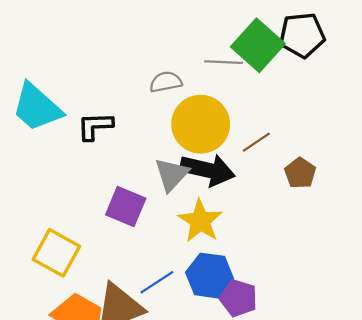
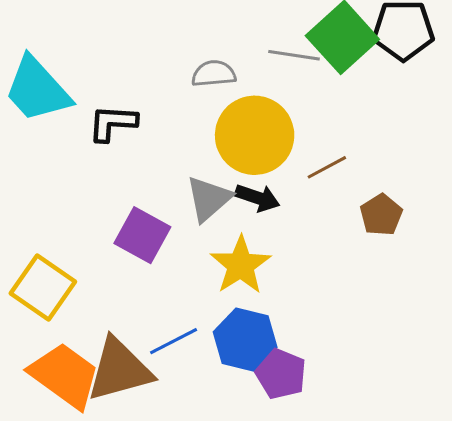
black arrow: (208, 170) -> (257, 198), size x0.6

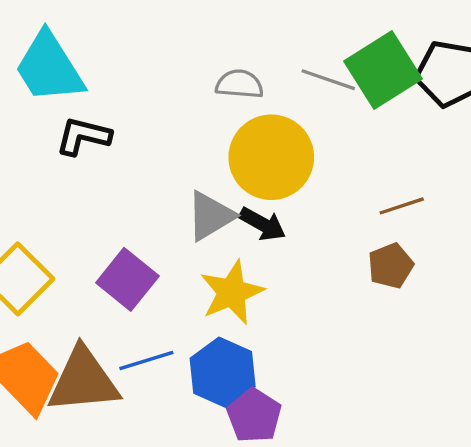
black L-shape: (113, 123) -> (83, 136), moved
brown line: (327, 167) -> (402, 206), moved
purple square: (142, 235) -> (127, 279), moved

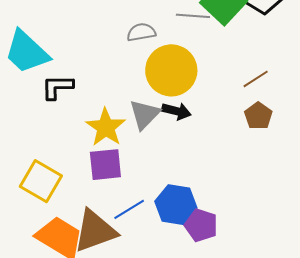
purple square: (127, 279) -> (105, 165), turned -30
yellow star: (232, 292) -> (106, 127), moved

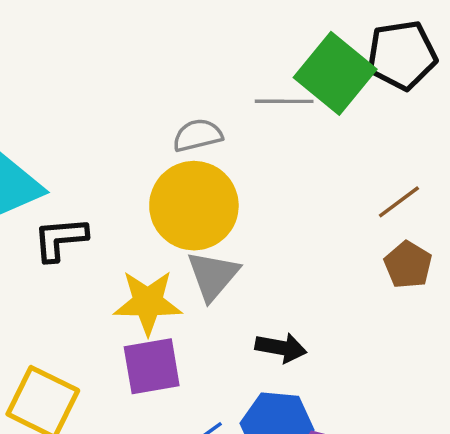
yellow circle: (171, 70) -> (194, 206), moved
black arrow: (176, 111) -> (281, 348), moved
yellow star: (106, 127) -> (148, 302), turned -30

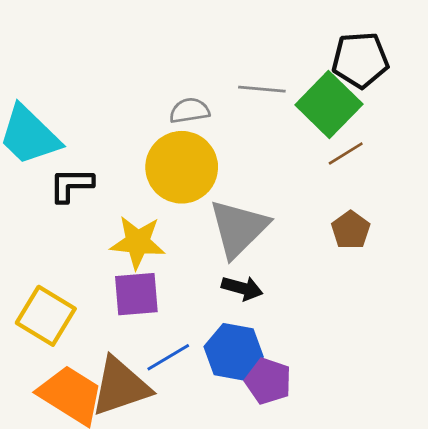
green square: (335, 73) -> (329, 105), moved
brown line: (399, 202) -> (346, 153), moved
gray triangle: (213, 276) -> (239, 228), moved, size x1.4

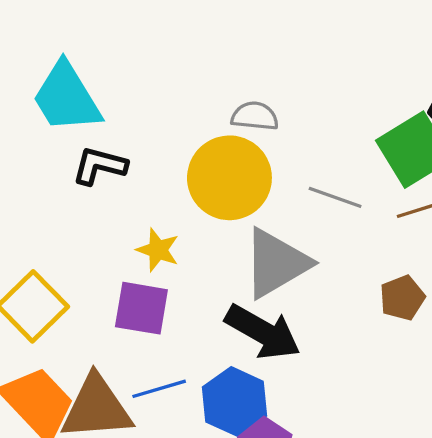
gray line: (262, 89) -> (335, 197), moved
yellow star: (138, 242) -> (158, 250), size x0.7
black arrow: (242, 288) -> (263, 332), size x1.6

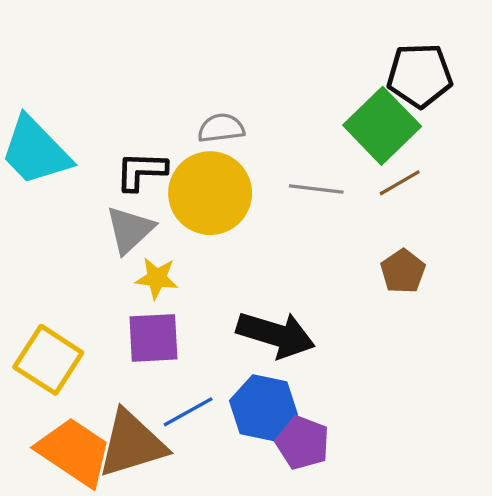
black L-shape: (99, 166) -> (141, 171), moved
gray triangle: (276, 263) -> (130, 230), moved, size x0.7

